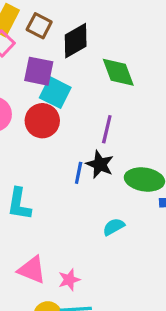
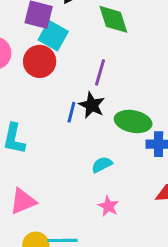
pink triangle: (32, 270) -> (23, 201), turned -48
pink star: (69, 280) -> (108, 206), moved, turned -30

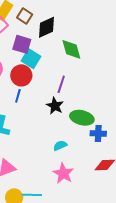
blue line: (71, 112) -> (18, 96), moved
pink star: (108, 206) -> (63, 173), size x1.5

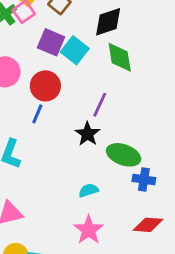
black diamond: (47, 27) -> (108, 22), moved
cyan square: (31, 59) -> (75, 50), moved

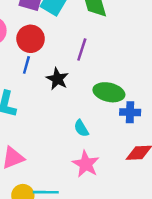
black star: (88, 134) -> (57, 79), moved
cyan semicircle: (88, 190) -> (81, 128), turned -96

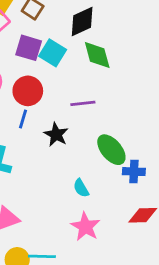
purple line: (82, 50) -> (83, 103), turned 65
green ellipse: (109, 92) -> (111, 150), turned 36

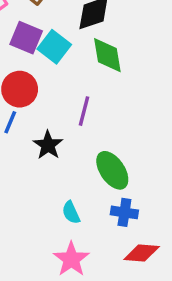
purple line: (83, 103) -> (84, 111), turned -75
blue cross: (134, 172) -> (124, 212), moved

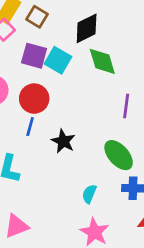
purple line: (84, 111) -> (126, 106), moved
cyan semicircle: (71, 212) -> (89, 194), turned 54

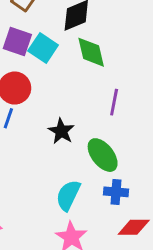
black star: (63, 141) -> (61, 131), moved
cyan semicircle: (89, 194) -> (68, 195), size x1.5

